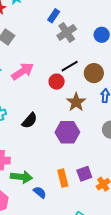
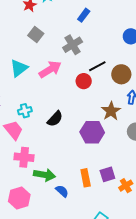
gray cross: (67, 32) -> (73, 45), moved
brown star: (76, 102) -> (111, 111), moved

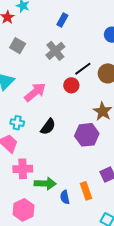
pink arrow: (50, 69) -> (35, 92), moved
cyan cross: (25, 111) -> (17, 123), turned 32
orange rectangle: (86, 178) -> (86, 191), moved
blue semicircle: (62, 191) -> (65, 197), turned -136

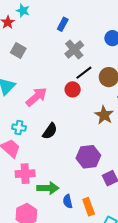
gray cross: (55, 51) -> (74, 49), moved
purple hexagon: (87, 135) -> (88, 157), moved
orange rectangle: (86, 191) -> (89, 207), moved

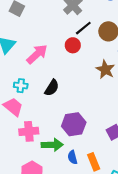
purple hexagon: (88, 157) -> (74, 124), moved

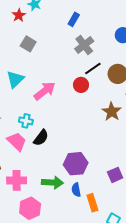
black semicircle: (52, 88) -> (41, 138), moved
pink cross: (29, 131) -> (17, 180), moved
blue semicircle: (72, 157) -> (76, 190), moved

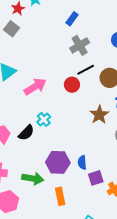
gray square: (28, 44) -> (11, 29), moved
cyan cross: (26, 121) -> (44, 119), moved, turned 32
blue semicircle: (76, 190) -> (82, 162), moved
orange rectangle: (92, 203) -> (60, 196), moved

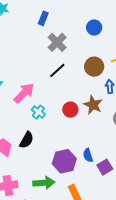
black line: (86, 70) -> (57, 70), moved
red circle: (72, 85) -> (70, 110), moved
cyan cross: (44, 119) -> (38, 112), moved

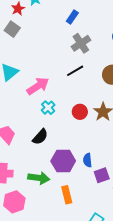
black semicircle: (27, 140) -> (40, 137), moved

